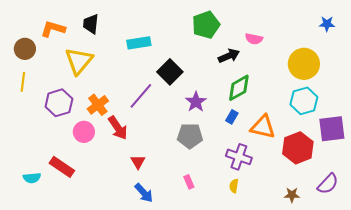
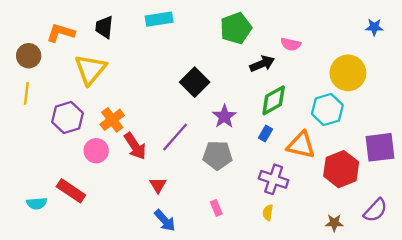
cyan rectangle: (139, 43) -> (159, 19), moved
purple line: (141, 96) -> (175, 137), moved
cyan hexagon: (304, 101) -> (327, 110), moved

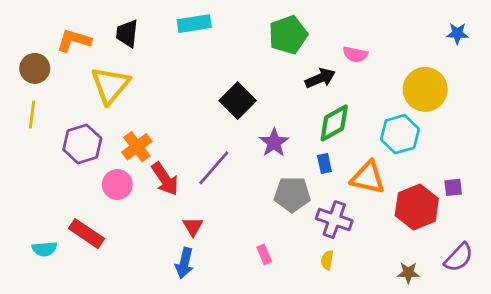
blue rectangle: (266, 134) -> (324, 164), turned -42
purple square: (380, 147) -> (453, 187), moved, size x0.5
gray pentagon: (217, 155) -> (292, 194), moved
blue arrow: (165, 221) -> (184, 263), moved, turned 55

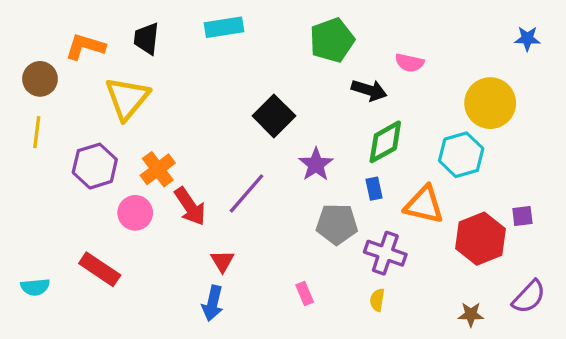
black arrow: (320, 78) -> (369, 90), turned 40
cyan semicircle: (45, 249) -> (35, 287), moved

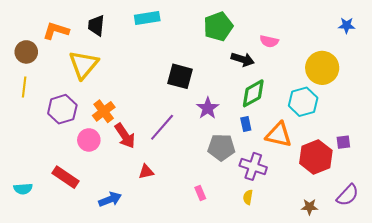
black square: (274, 116) -> (180, 76), turned -30
red triangle: (222, 261) -> (146, 172), turned 49
blue arrow: (213, 303) -> (110, 199), moved, turned -125

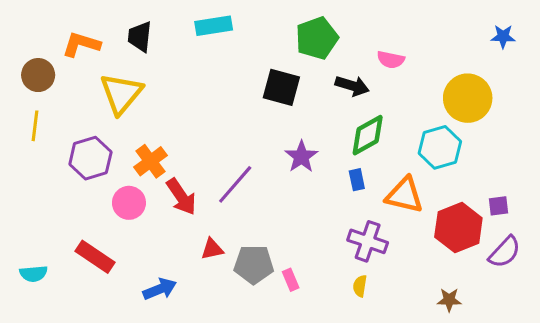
black square: (180, 76) -> (281, 87), moved
gray pentagon: (221, 147) -> (254, 264), moved
purple semicircle: (348, 195) -> (505, 252), moved

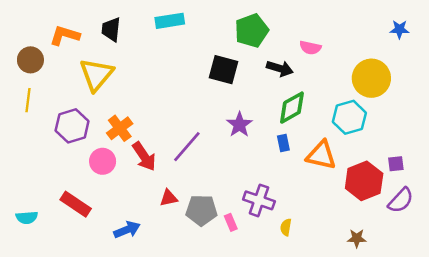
purple cross: (368, 241) -> (259, 200), moved

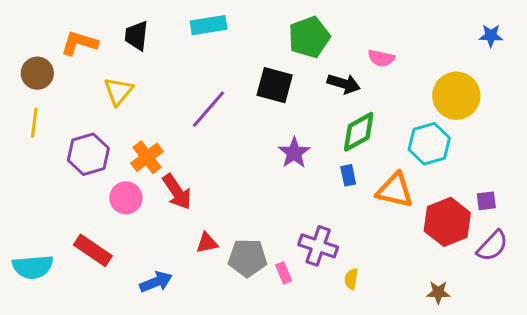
yellow triangle: (96, 75) -> (118, 91), size x0.7
purple line: (187, 147) -> (209, 109), moved
cyan semicircle: (27, 218) -> (33, 267), size x1.5

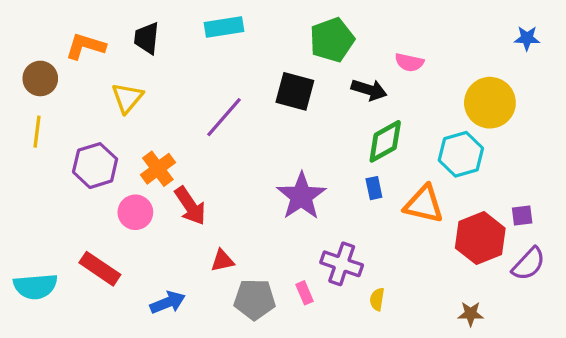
purple star: (294, 153) -> (301, 196), moved, size x1.4
gray pentagon: (248, 258) -> (255, 299), moved

